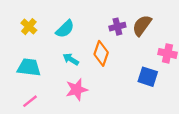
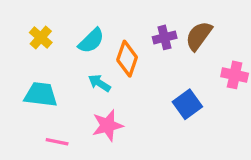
orange diamond: (101, 53) -> (127, 59), moved
blue square: (148, 77) -> (187, 104), moved, turned 36
pink line: (30, 101) -> (57, 142), moved, turned 49

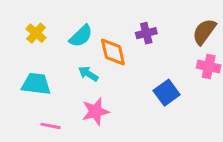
brown semicircle: (199, 36) -> (204, 32), moved
orange diamond: (127, 59) -> (113, 52), turned -32

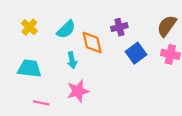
cyan arrow: (88, 74) -> (72, 60), turned -133
blue square: (167, 93) -> (136, 53), moved

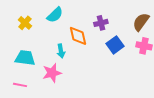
cyan semicircle: (66, 29) -> (55, 15), moved
pink star: (78, 91) -> (52, 73), moved
pink line: (41, 103) -> (20, 85), moved

